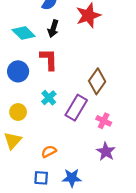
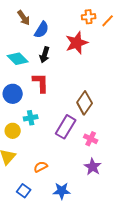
cyan cross: (49, 98) -> (31, 118), moved, turned 32
blue square: (41, 178) -> (24, 191), moved, turned 32

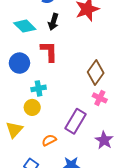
purple rectangle: (66, 127) -> (76, 121), moved
yellow circle: (13, 131) -> (32, 107), moved
pink cross: (91, 139) -> (100, 98), moved

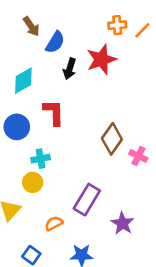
black arrow: (53, 22) -> (70, 69), moved
cyan diamond: (25, 26) -> (23, 81), turned -75
pink cross: (100, 98) -> (138, 156), moved

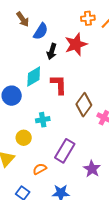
cyan diamond: (23, 81) -> (34, 77), moved
red L-shape: (54, 112) -> (59, 85), moved
cyan cross: (41, 159) -> (43, 120), moved

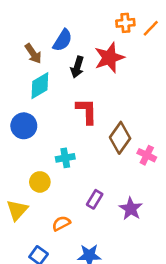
brown arrow: (23, 19) -> (33, 54), moved
cyan diamond: (34, 77) -> (40, 86), moved
purple rectangle: (65, 151) -> (95, 199), size x0.6
purple star: (92, 169) -> (131, 209), moved

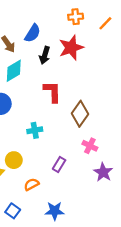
orange cross: (125, 23) -> (76, 17), moved
pink cross: (147, 155) -> (90, 146), moved
yellow circle: (40, 182) -> (14, 160), moved
purple star: (131, 209) -> (103, 172), moved

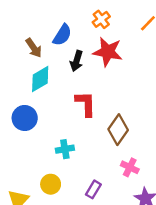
orange cross: (76, 17) -> (101, 19), moved, turned -32
red star: (71, 48) -> (108, 52), turned 30
yellow circle: (14, 160) -> (51, 184), moved

